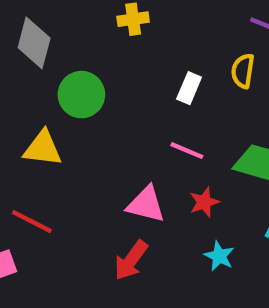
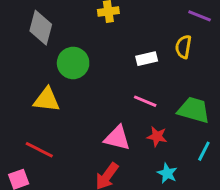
white rectangle: (189, 88) -> (147, 59), turned 54
red star: (204, 202) -> (157, 137), turned 30

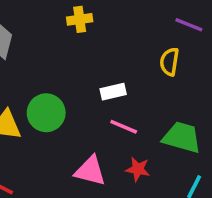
white rectangle: (147, 59) -> (113, 92), moved
green circle: (73, 63) -> (46, 113), moved

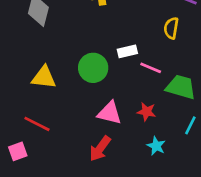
green circle: (46, 113) -> (93, 68), moved
pink line: (124, 127) -> (151, 68), moved

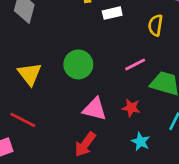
white rectangle: (127, 51) -> (112, 13), moved
pink line: (151, 68) -> (135, 64), turned -50
yellow triangle: (44, 77) -> (30, 74), turned 45

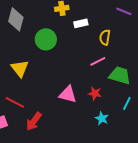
yellow semicircle: (155, 25) -> (105, 37), moved
green circle: (78, 64) -> (46, 39), moved
red arrow: (85, 144) -> (34, 121), moved

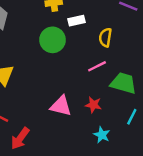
green circle: (46, 39) -> (53, 40), moved

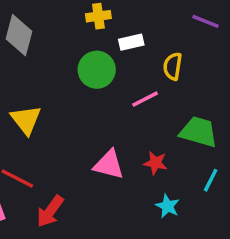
pink line: (97, 66) -> (145, 99), moved

